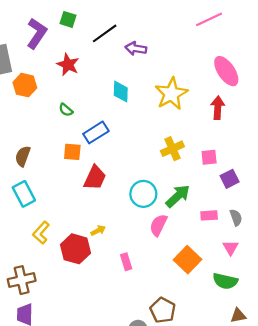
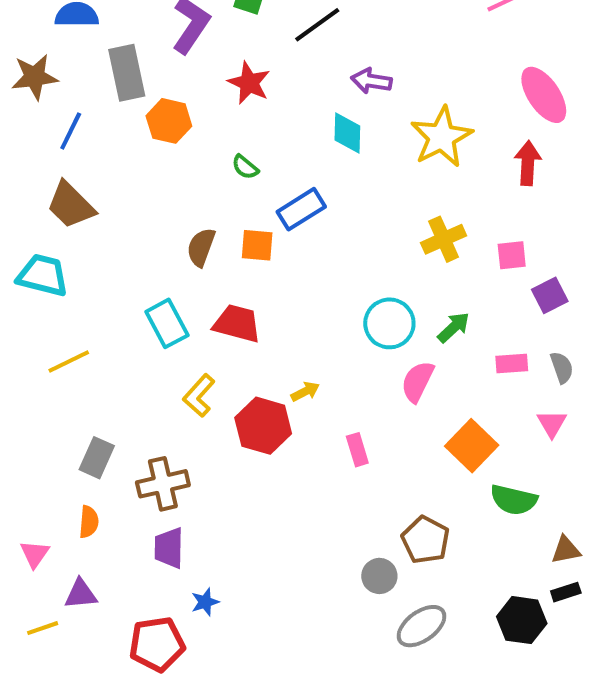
purple arrow: (136, 48) -> (371, 81), moved
brown semicircle: (23, 156) -> (201, 247), moved
red trapezoid: (95, 178) -> (237, 323), moved, turned -100
green arrow: (178, 196) -> (454, 327), size x0.7
green semicircle: (225, 281) -> (514, 500), moved

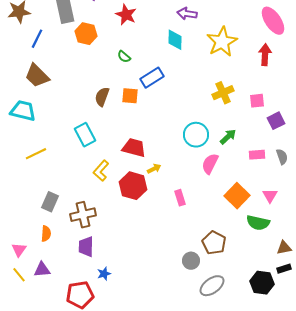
red trapezoid: (237, 323) -> (134, 148), moved
pink triangle: (552, 424) -> (270, 196), moved
yellow line: (43, 628) -> (19, 275), moved, turned 70

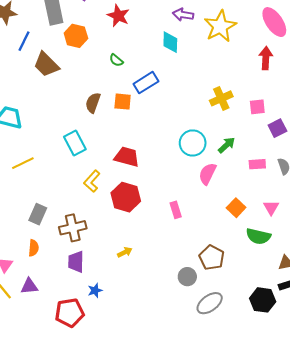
yellow star: (222, 42) -> (220, 26), moved
brown trapezoid: (37, 76) -> (46, 64), moved
yellow arrow: (154, 169) -> (125, 252), moved
orange square: (237, 196) -> (236, 208), size x0.7

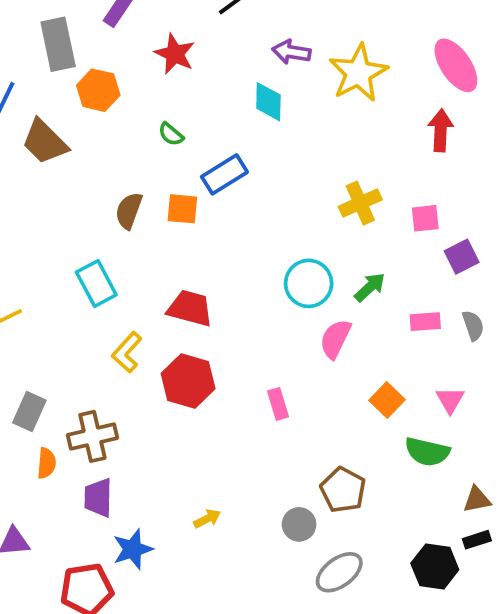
orange semicircle: (33, 248) -> (47, 463), moved
yellow arrow: (125, 252) -> (207, 519), moved
blue star: (95, 290) -> (133, 549), size x1.5

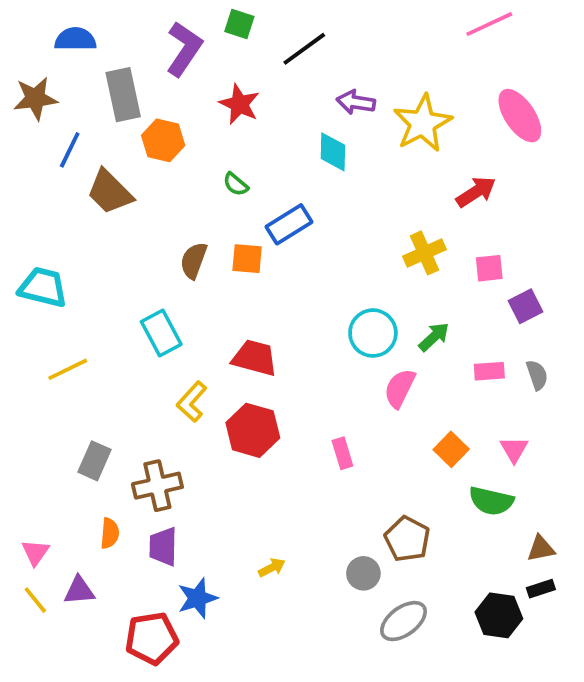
red arrow: (441, 130) -> (476, 192), moved, turned 54
orange semicircle: (47, 463) -> (110, 533), moved

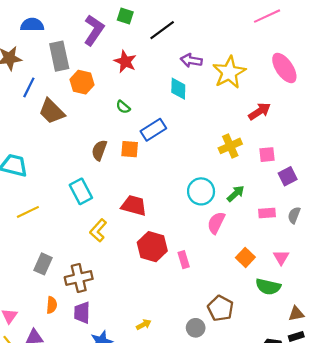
gray semicircle: (537, 375) -> (294, 215), turned -140
red hexagon: (253, 430) -> (152, 247), moved

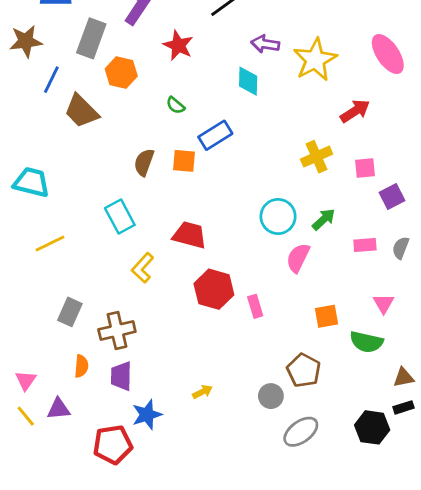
gray rectangle: (59, 56) -> (91, 38), turned 32
orange square: (245, 257) -> (326, 316), moved, turned 36

